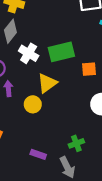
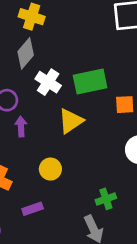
yellow circle: (33, 104) -> (50, 169), moved
purple rectangle: (38, 154) -> (33, 209), moved, turned -40

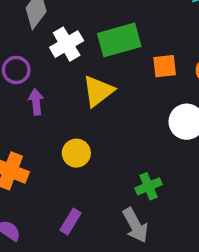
white cross: (48, 82) -> (67, 44), turned 30
purple rectangle: (33, 209) -> (70, 221), moved, turned -36

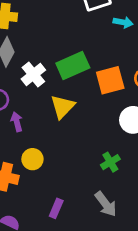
orange square: (165, 66) -> (110, 80), size x1.5
yellow circle: (76, 153) -> (32, 159), moved
green cross: (148, 186) -> (110, 162), moved

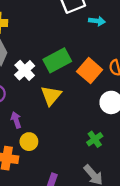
orange square: (110, 80) -> (90, 71), turned -30
purple arrow: (17, 122) -> (16, 120), moved

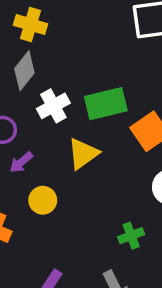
purple arrow: (16, 120) -> (21, 162), moved, turned -126
yellow circle: (29, 142) -> (43, 200), moved

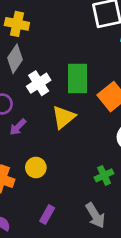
green rectangle: (106, 104) -> (78, 79), turned -72
yellow circle: (43, 200) -> (36, 168), moved

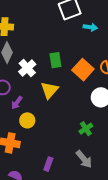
green rectangle: (78, 79) -> (55, 60), size x0.7
yellow circle: (36, 168) -> (27, 120), moved

